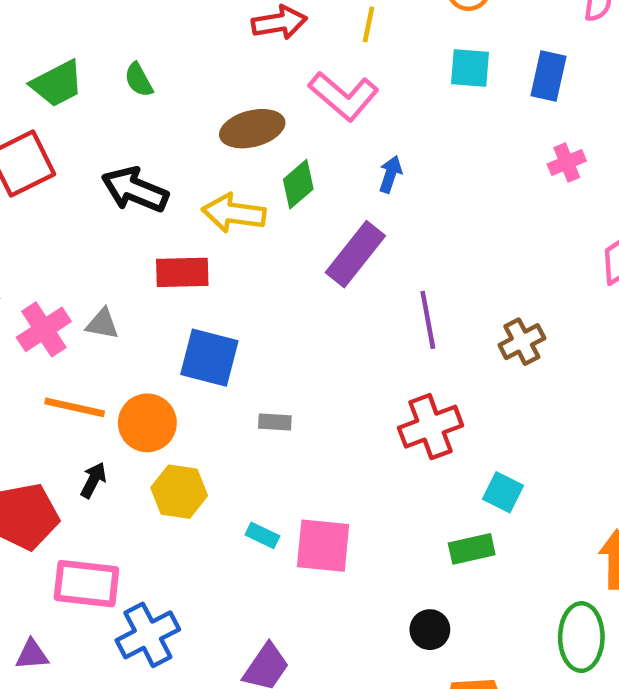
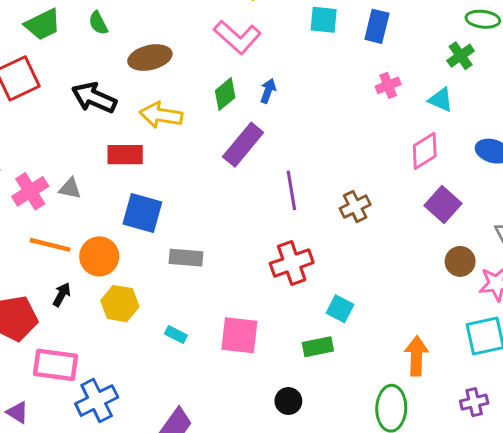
brown ellipse: (252, 129) -> (150, 58), moved
green diamond: (298, 184) -> (225, 94), moved
gray rectangle: (275, 422) -> (186, 258), size x1.5
pink square: (323, 546) -> (239, 335), moved
purple triangle: (32, 655) -> (17, 412), turned 35

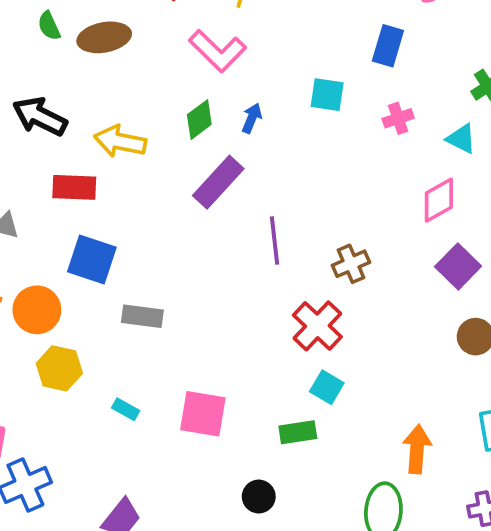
cyan square: (324, 20) -> (327, 95), moved
brown ellipse: (150, 58) -> (104, 37), moved
red cross: (292, 263) -> (317, 326), moved, turned -30

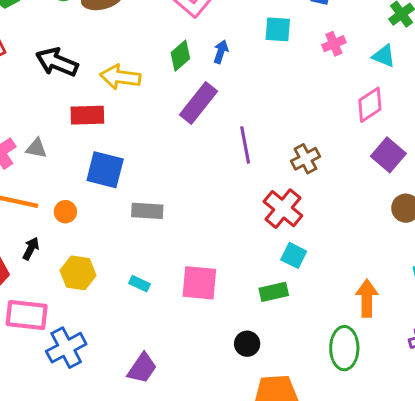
orange circle: (37, 310) -> (65, 212), size x0.6
yellow hexagon: (59, 368) -> (78, 273), moved

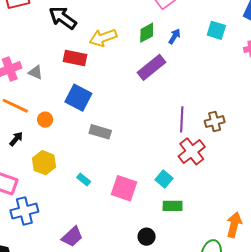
yellow arrow: (120, 77) -> (103, 38), turned -40
purple line: (245, 145) -> (182, 119), moved
cyan square: (294, 255) -> (164, 179), moved

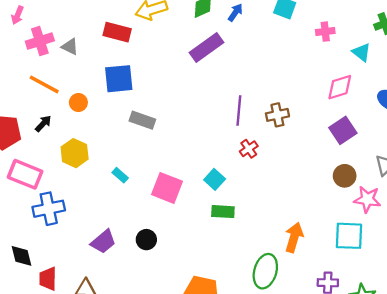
blue square: (78, 98) -> (119, 79), turned -36
red cross: (192, 151) -> (249, 149), size x0.6
black circle: (147, 237) -> (146, 240), moved

